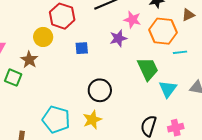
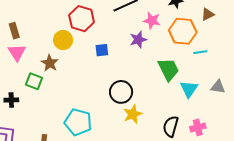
yellow star: (92, 120) -> (133, 114), moved

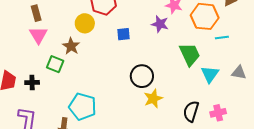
purple star: (138, 40) -> (160, 24), turned 30
cyan pentagon: (78, 122) -> (83, 107), moved

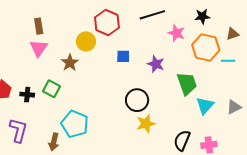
purple star: (160, 24) -> (156, 64), moved
cyan line: (222, 37) -> (228, 61), moved
green square: (55, 64) -> (51, 89), moved
gray triangle: (239, 73) -> (234, 107), turned -42

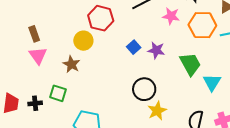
blue square: (123, 56) -> (134, 47), moved, turned -32

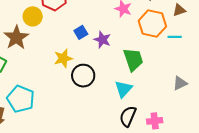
brown star: (71, 64) -> (16, 38), size x1.4
cyan triangle: (212, 82) -> (123, 89), moved
yellow star: (157, 111) -> (63, 58), moved

